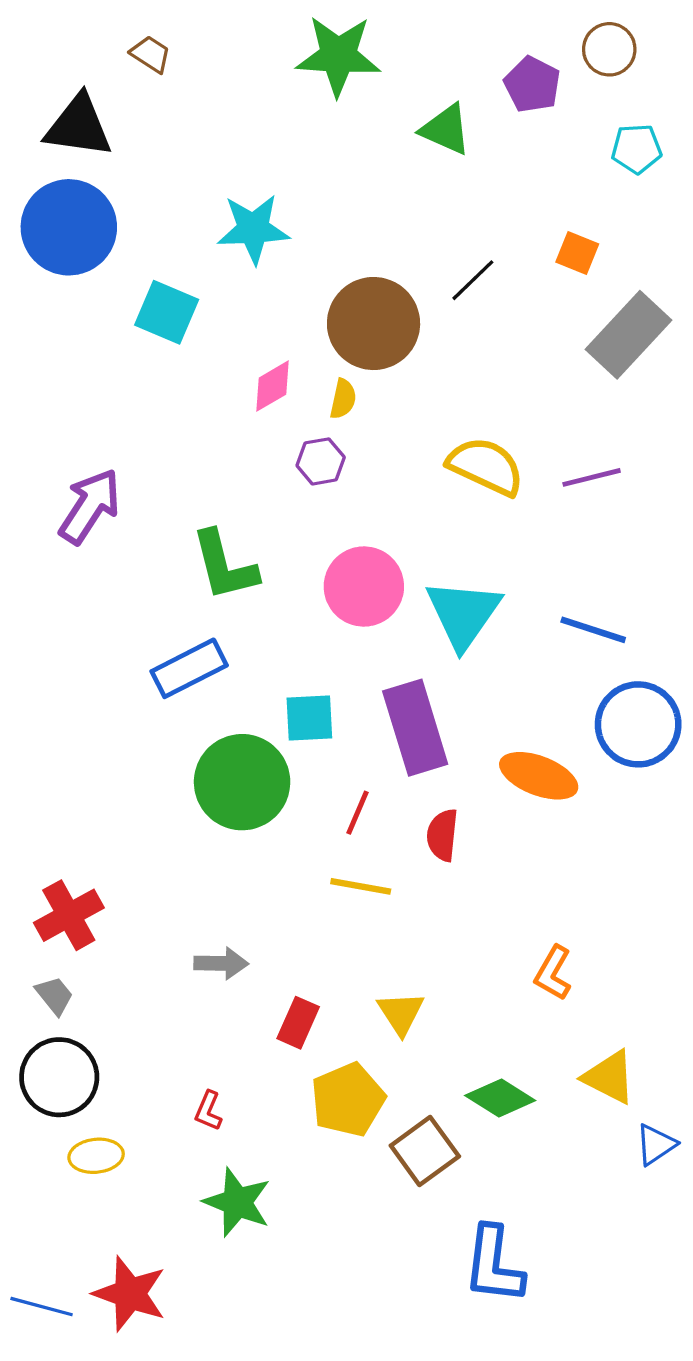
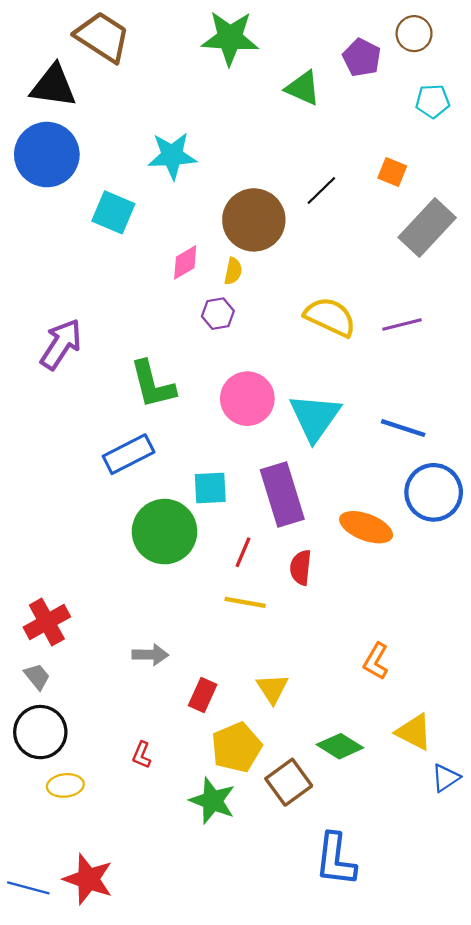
brown trapezoid: (151, 54) -> (102, 37), size x2.0
green star: (237, 1202) -> (212, 801), moved

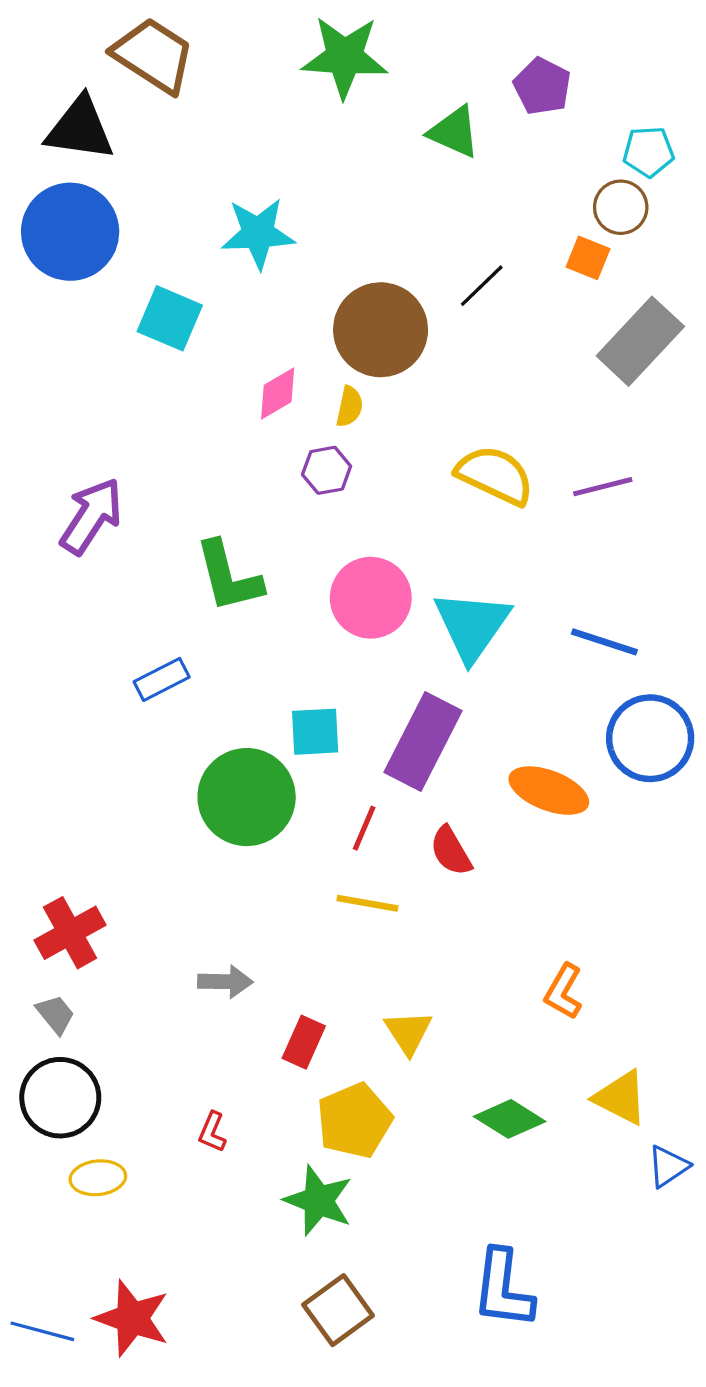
brown circle: (414, 34) -> (621, 207), moved
blue rectangle: (129, 454) -> (162, 679), moved, size x0.7
purple rectangle: (282, 495) -> (423, 742), turned 44
red semicircle: (301, 568) -> (451, 851), turned -36
brown square: (289, 782) -> (338, 1310), moved

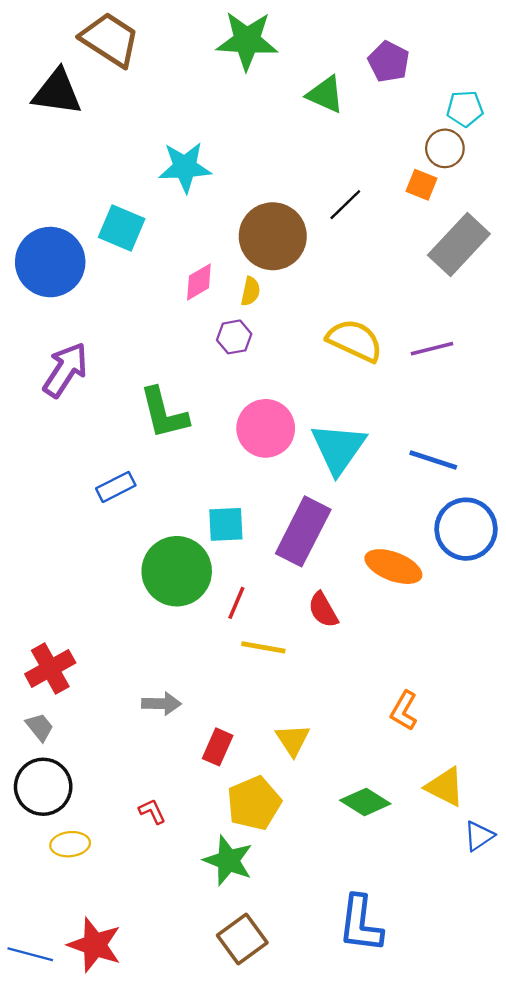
blue circle: (70, 232) -> (50, 262), moved
red line: (364, 828) -> (236, 603), moved
red L-shape: (212, 1132) -> (152, 811), turned 132

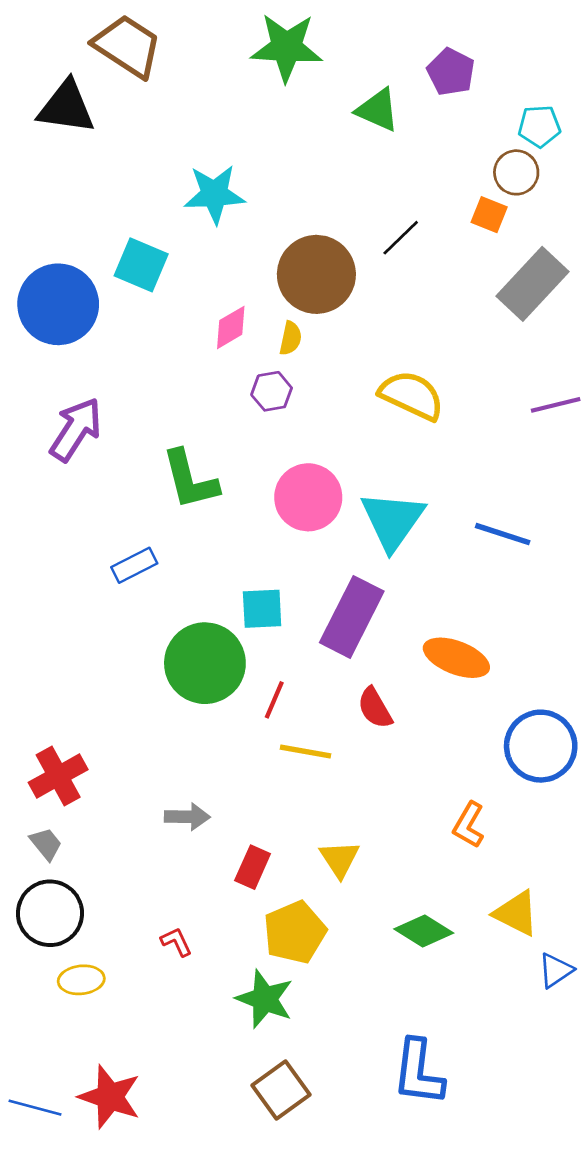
purple line: (432, 349) -> (556, 405), moved
blue circle: (466, 529) -> (541, 746), moved

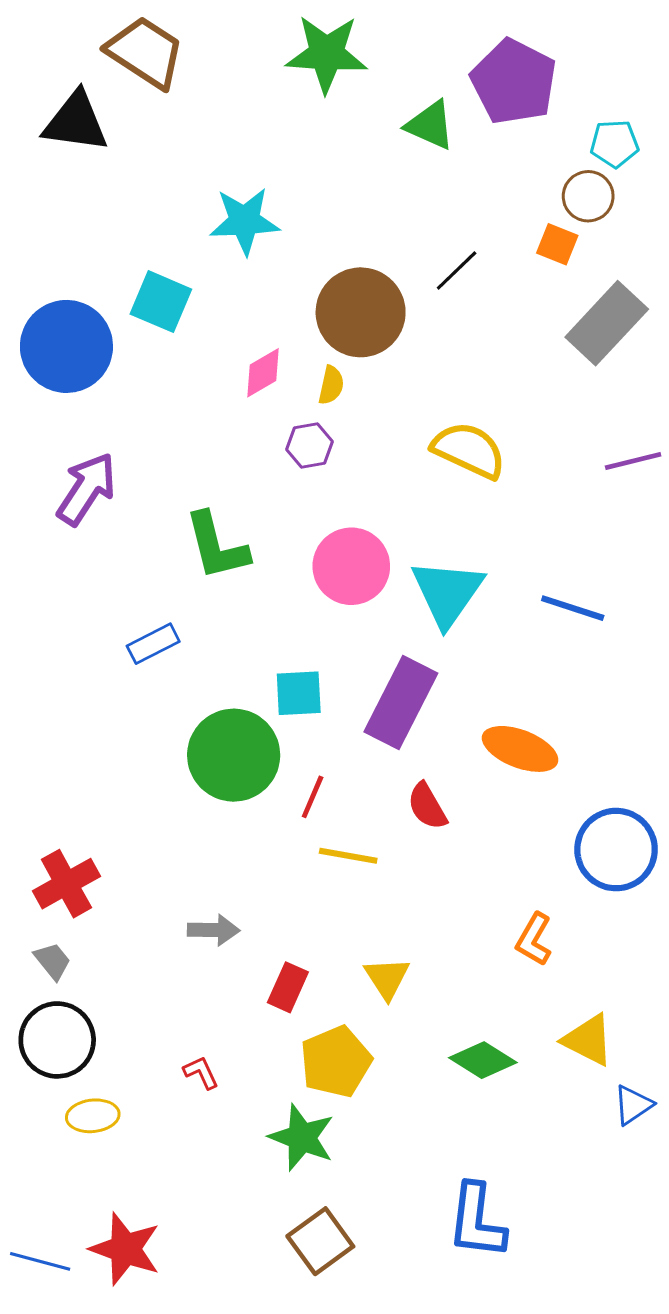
purple pentagon: (451, 72) -> (514, 82), size x1.6

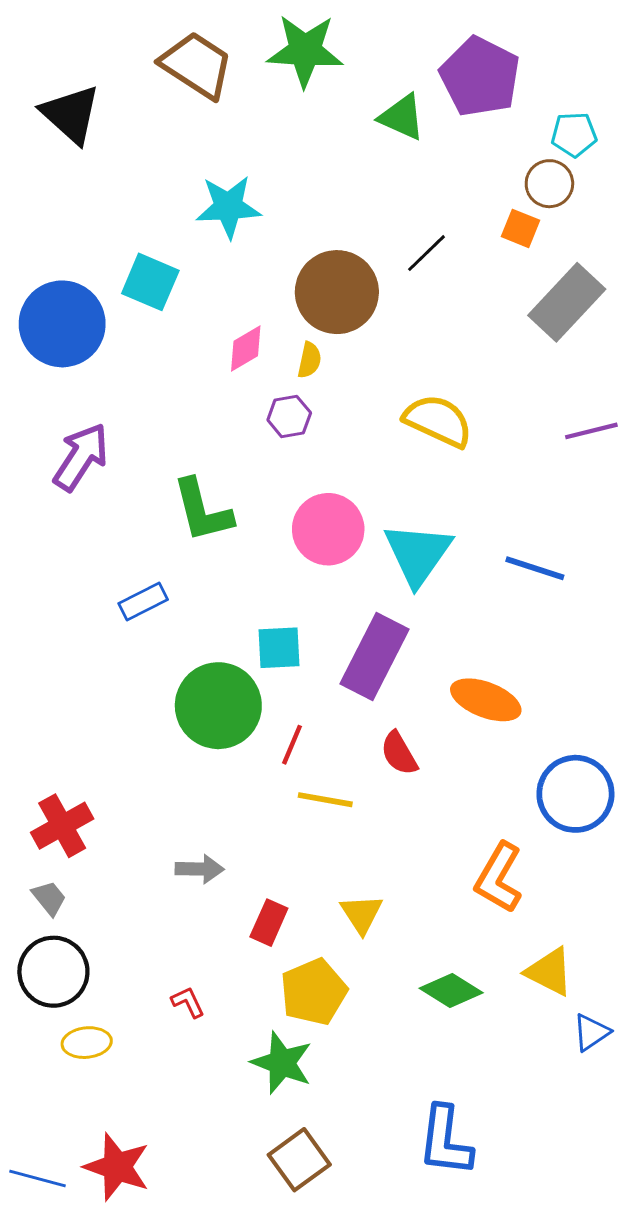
brown trapezoid: (145, 52) -> (197, 65), moved
black triangle: (76, 122) -> (71, 114), turned 34
orange L-shape: (534, 939) -> (499, 878), size x1.4

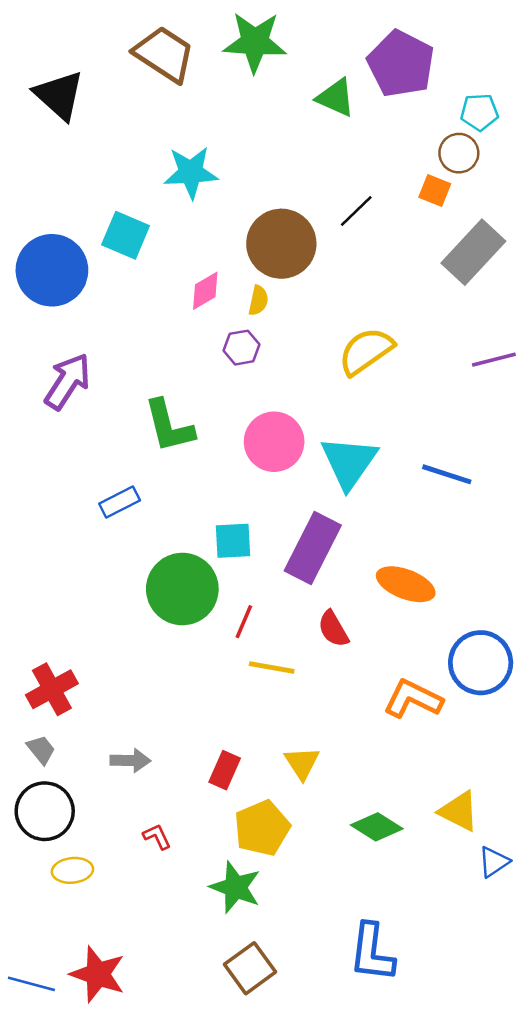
yellow semicircle: (438, 421) -> (366, 351), turned -60
gray arrow: (199, 869) -> (130, 760), moved
orange L-shape: (499, 878) -> (413, 699), moved, turned 86

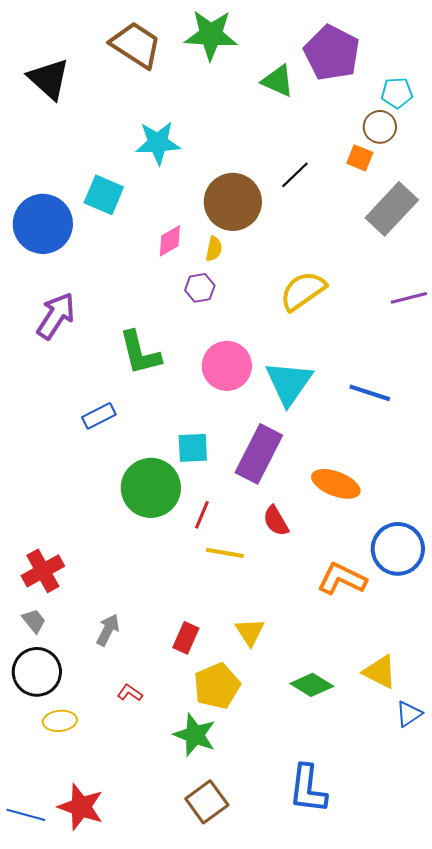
gray arrow: (130, 760) -> (108, 630), turned -64
red L-shape: (157, 837) -> (130, 693), turned -30

